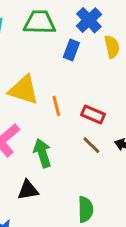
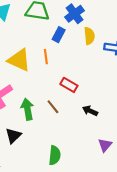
orange line: (56, 106) -> (46, 57), moved
brown line: (91, 145) -> (53, 107), moved
black triangle: (28, 190) -> (13, 136), turned -42

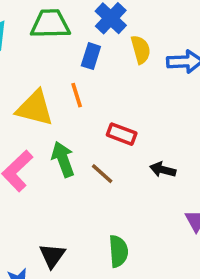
green arrow: (27, 109) -> (63, 159), moved
black triangle: (13, 136) -> (52, 256), moved

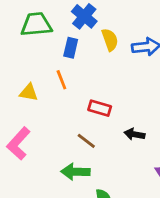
yellow triangle: (35, 108) -> (29, 92), size x0.6
green arrow: (63, 159) -> (75, 172), moved, turned -64

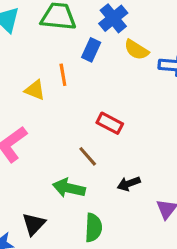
yellow semicircle: (110, 40) -> (136, 50), turned 130
orange line: (61, 80) -> (63, 75), moved
black arrow: (134, 134) -> (129, 184), moved, turned -42

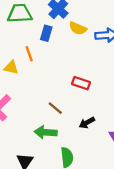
red rectangle: (110, 123) -> (81, 83), moved

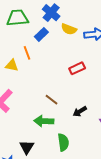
blue rectangle: (46, 33) -> (41, 34), turned 32
red rectangle: (81, 83) -> (77, 68), moved, turned -42

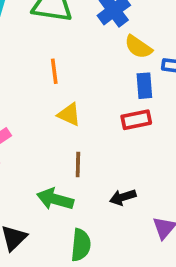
blue rectangle: (41, 34) -> (144, 86), moved, turned -64
yellow triangle: (12, 65) -> (69, 114), moved
brown line: (52, 100) -> (78, 164), turned 40

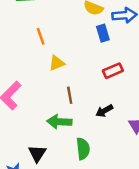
yellow triangle: (69, 114) -> (57, 63), turned -35
red rectangle: (136, 120) -> (113, 71), moved

